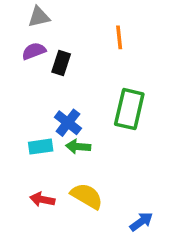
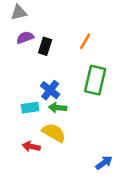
gray triangle: (39, 17) -> (19, 12), moved
orange line: (119, 37) -> (85, 41), moved, turned 36
yellow semicircle: (87, 196) -> (54, 133), moved

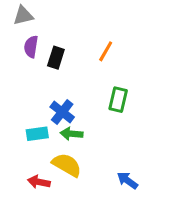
purple semicircle: (25, 38) -> (31, 47), turned -60
green rectangle: (95, 80) -> (118, 100), size x0.7
blue arrow: (104, 163) -> (127, 180), moved, turned -108

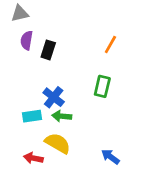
orange line: (106, 51) -> (110, 44), moved

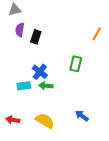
orange line: (110, 44) -> (97, 34), moved
yellow semicircle: (58, 143) -> (45, 121), moved
red arrow: (33, 158) -> (13, 120), moved

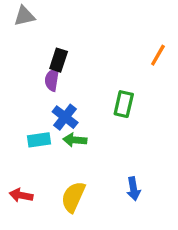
purple semicircle: (20, 30) -> (52, 80), moved
blue arrow: (82, 116) -> (133, 189), turned -136
yellow semicircle: (45, 121) -> (73, 197), turned -96

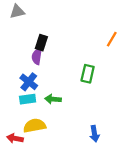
blue cross: (65, 117) -> (29, 82), moved
yellow semicircle: (73, 197) -> (35, 126), moved, turned 55

